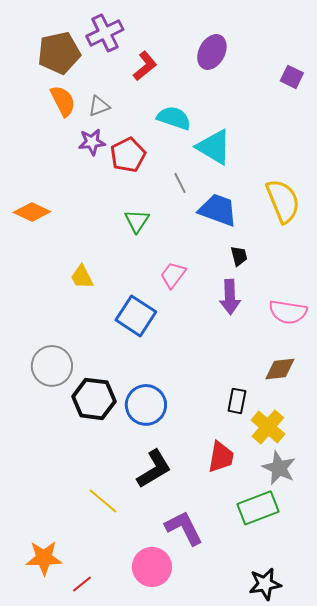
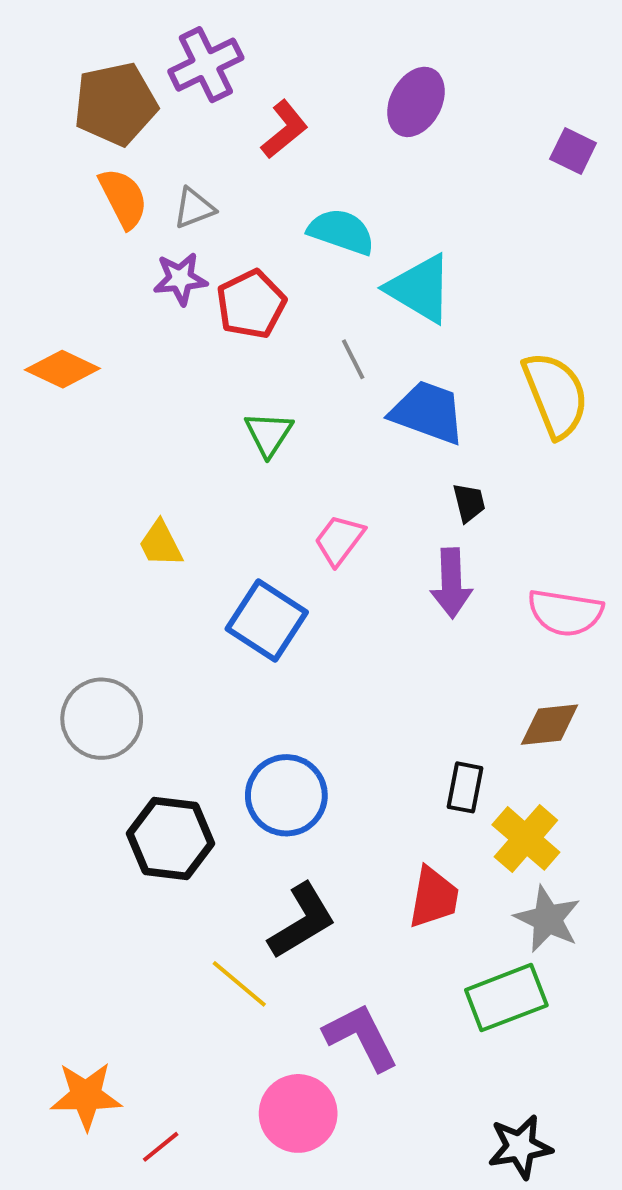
orange diamond: (32, 212) -> (62, 369), moved
black hexagon: (94, 399) -> (170, 838), moved
yellow line: (103, 501) -> (239, 984), moved

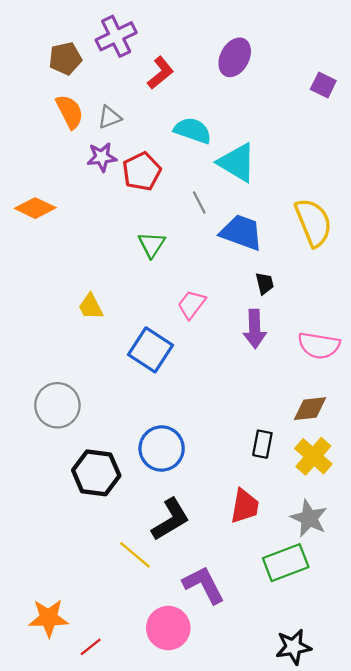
brown pentagon: (115, 104) -> (65, 58), size x0.7
yellow cross: (526, 838) -> (313, 456), moved

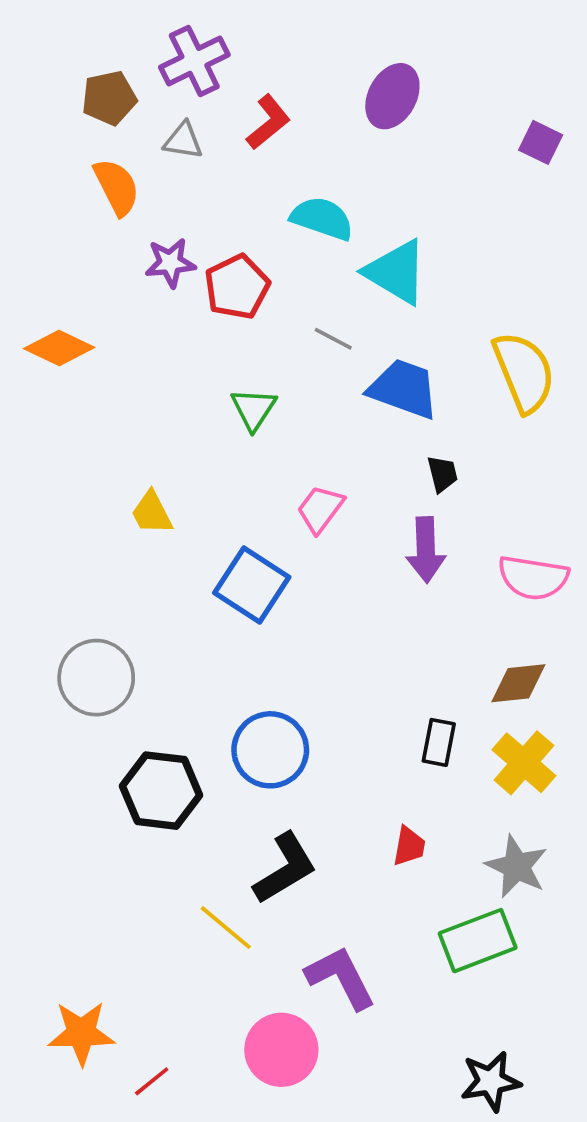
gray triangle: (110, 117) -> (183, 141), moved, turned 30
gray line: (199, 202) -> (333, 339), turned -35
red trapezoid: (245, 506) -> (409, 846), size x0.7

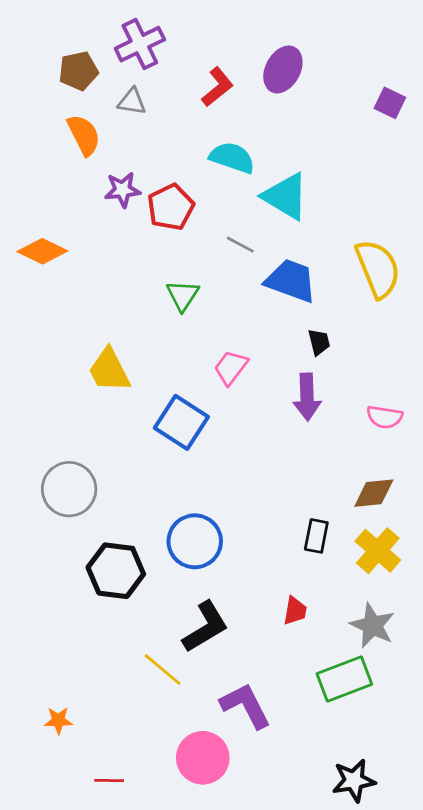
red L-shape: (268, 122) -> (217, 87), moved
yellow trapezoid: (152, 513) -> (109, 370), size x1.4
pink semicircle: (533, 578) -> (385, 417), size x0.7
orange star: (81, 1033) -> (58, 720), moved, size x0.6
red line: (152, 1081) -> (109, 781), turned 40

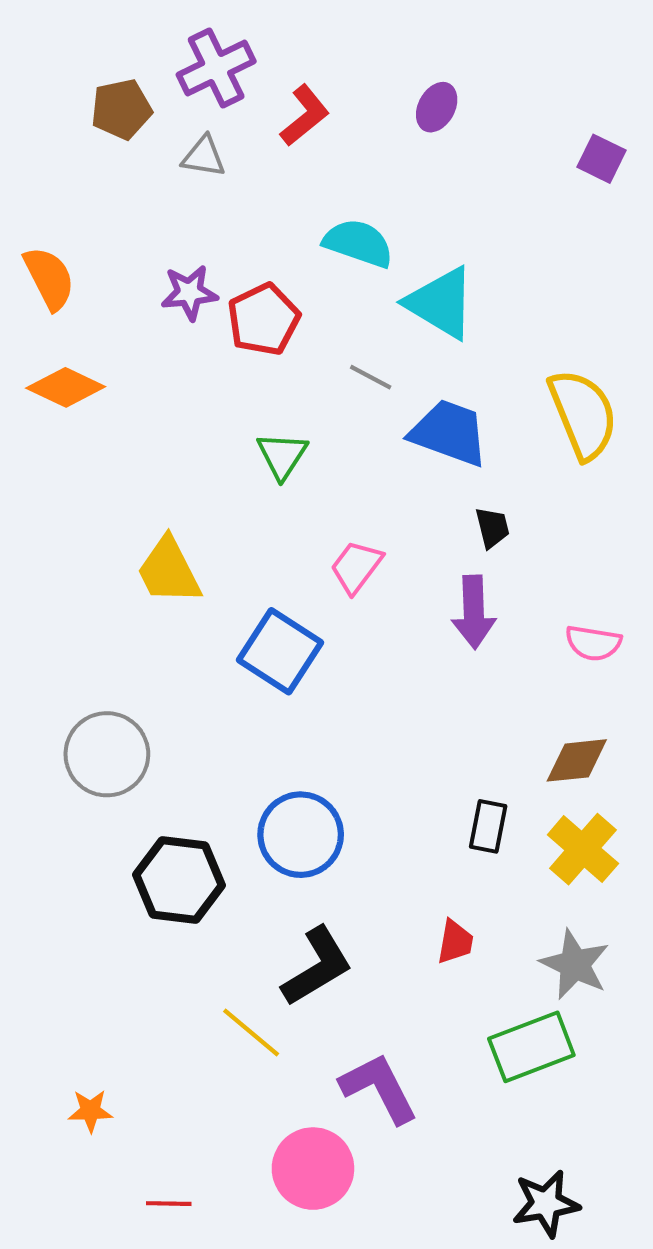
purple ellipse: (283, 69) -> (437, 107), size x0.7
red L-shape: (217, 87) -> (305, 115), moved
orange semicircle: (84, 135) -> (49, 278), moved

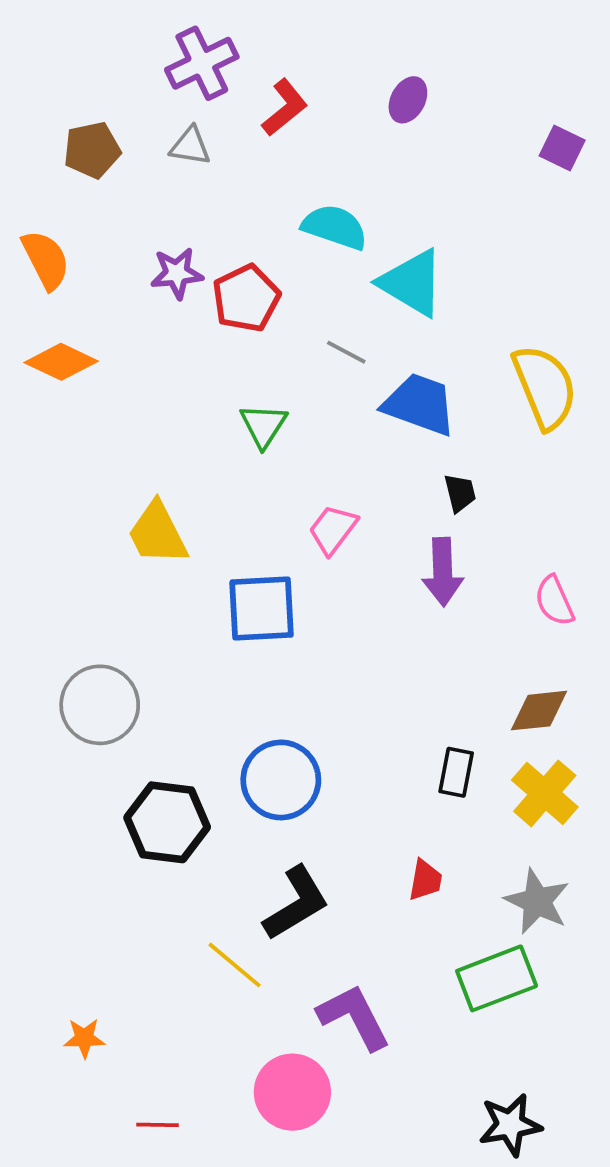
brown pentagon: (121, 109) -> (92, 150), moved
pink semicircle: (593, 643) -> (554, 601), turned 57
blue square: (280, 651) -> (262, 608), turned -36

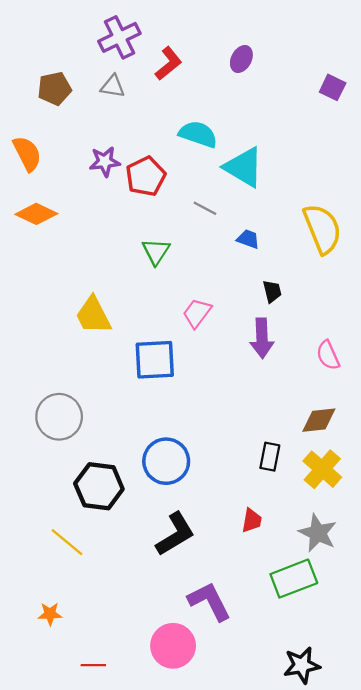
blue trapezoid: (420, 404) -> (248, 239), size x0.5
yellow line: (235, 965) -> (67, 542), moved

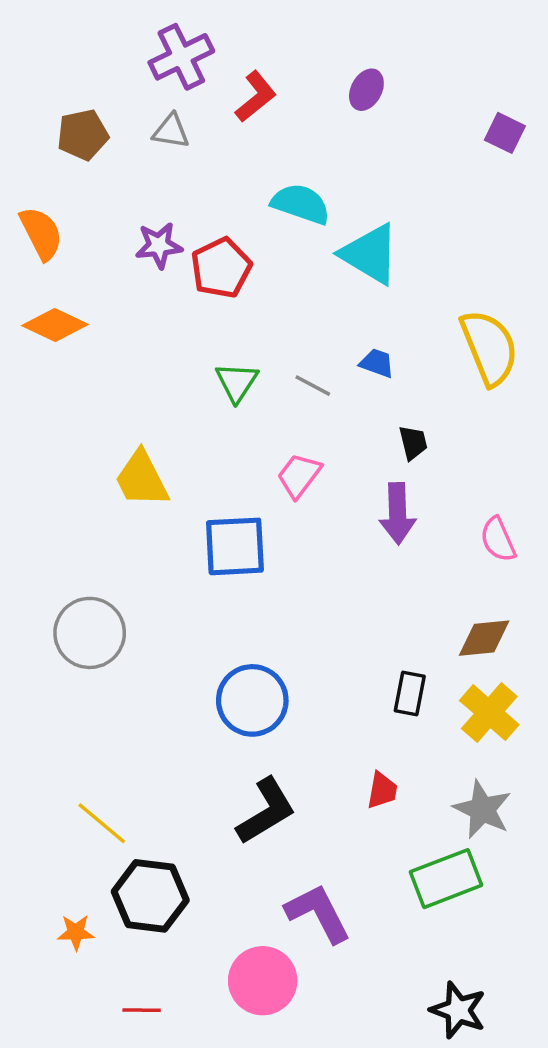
gray line: (205, 208) -> (313, 386), moved
black hexagon: (99, 486) -> (150, 896), moved
black star: (302, 665) -> (458, 1010), turned 30

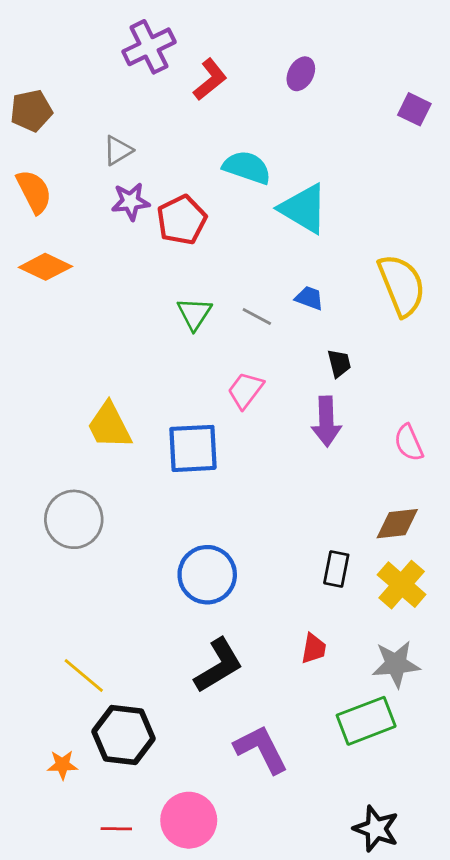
gray triangle: (171, 131) -> (118, 150), moved, turned -40
brown pentagon: (83, 135) -> (31, 111), moved
yellow trapezoid: (142, 479) -> (109, 426), moved
gray star: (482, 809) -> (396, 664), turned -30
pink circle: (263, 981) -> (189, 820), moved

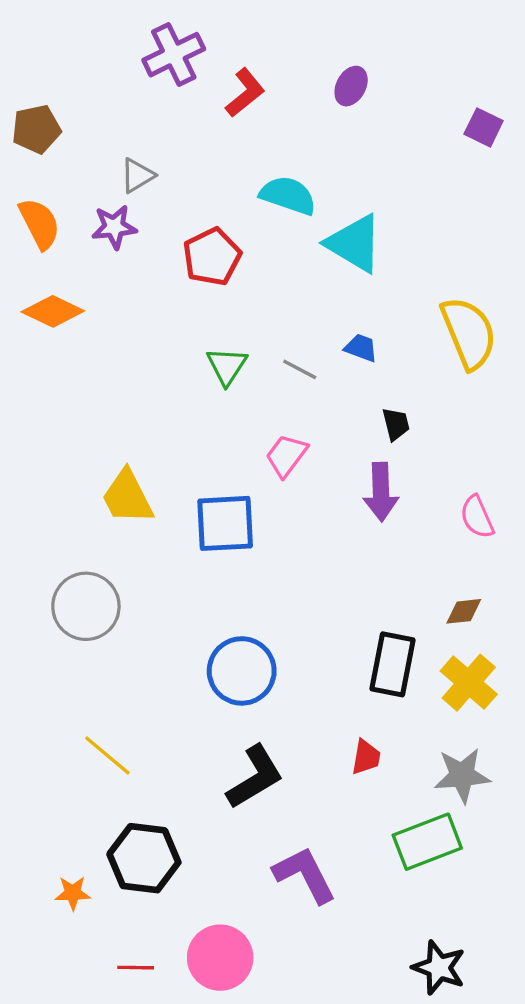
purple star: (131, 201) -> (114, 227), moved
brown diamond: (397, 524) -> (464, 611), size x0.7
black rectangle: (336, 569) -> (392, 664), size x1.5
yellow line: (84, 675) -> (107, 755), moved

